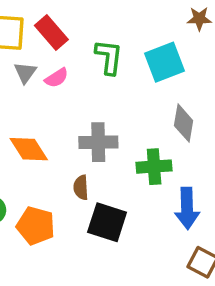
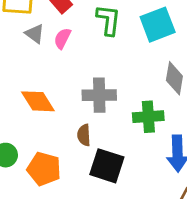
gray triangle: (25, 73) -> (35, 34), turned -30
pink semicircle: (57, 78) -> (62, 38), turned 150

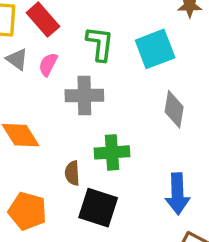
gray cross: (99, 95) -> (84, 95), moved
green cross: (148, 117) -> (112, 152), moved

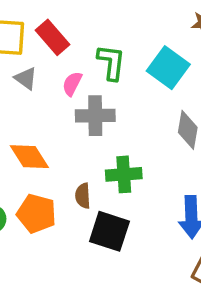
cyan square: (155, 49) -> (168, 68), turned -33
pink semicircle: (48, 64) -> (72, 84), moved
orange pentagon: (27, 211) -> (37, 214), moved

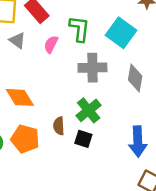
gray cross: (95, 116) -> (92, 68), moved
green cross: (124, 174) -> (89, 110), turned -35
black square: (109, 231) -> (83, 139), moved, size x0.6

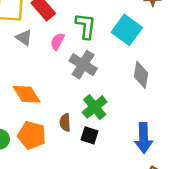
gray cross: (92, 68) -> (83, 65), moved, turned 32

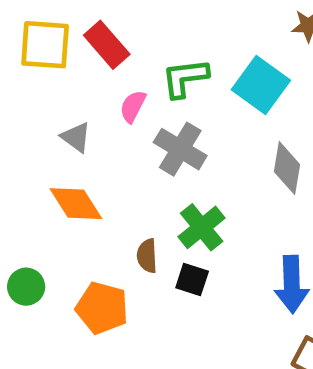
green L-shape: (86, 26) -> (185, 78), turned -104
gray triangle: (24, 38) -> (76, 137), moved
orange pentagon: (32, 135) -> (102, 308), moved

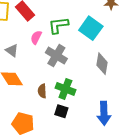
green cross: (202, 227) -> (65, 89), turned -30
brown semicircle: (147, 256) -> (42, 91), moved

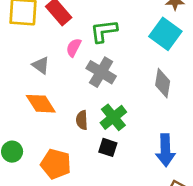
cyan square: (91, 28) -> (165, 34), moved
green cross: (65, 89) -> (113, 117), turned 30

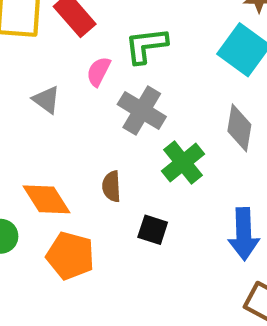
orange diamond: (41, 104) -> (46, 199), moved
green cross: (113, 117) -> (183, 163), moved

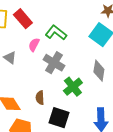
green L-shape: (146, 45) -> (56, 33), turned 45
black square: (153, 230) -> (59, 118), size x1.5

